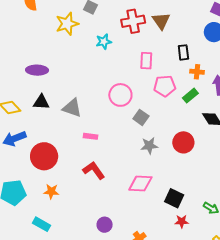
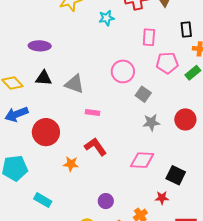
orange star: (51, 191) -> (71, 164), moved
red star: (182, 221) -> (162, 198), moved

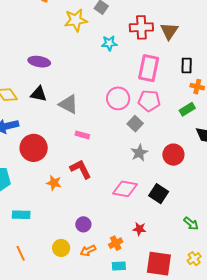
pink rectangle: (149, 37) -> (149, 68), size x1.5
pink pentagon: (167, 63) -> (149, 101), moved
gray star: (151, 122) -> (139, 153), turned -30
black square: (176, 175) -> (159, 194), moved
cyan rectangle: (43, 200) -> (21, 215), turned -36

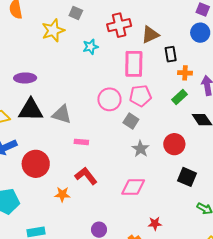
brown triangle: (169, 31) -> (150, 35), moved, turned 42
black triangle: (39, 94) -> (31, 110), size x1.5
black square: (159, 194) -> (187, 177), moved

